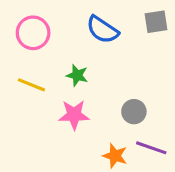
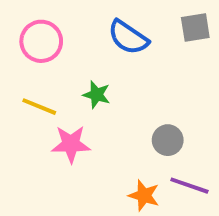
pink star: (74, 115) -> (71, 144), moved

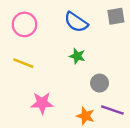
green star: (97, 95) -> (77, 56), moved
pink star: (71, 144) -> (42, 103), moved

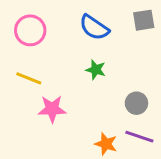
gray circle: (100, 83) -> (136, 103), moved
pink star: (42, 103) -> (52, 109), moved

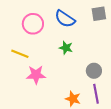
pink circle: (30, 30) -> (33, 24), moved
purple line: (139, 137) -> (96, 94), turned 60

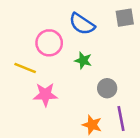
pink circle: (33, 24) -> (49, 43), moved
gray circle: (94, 71) -> (107, 88), moved

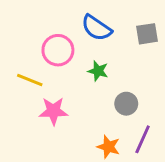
gray square: (125, 18) -> (147, 34), moved
purple line: (121, 118) -> (143, 139), turned 35

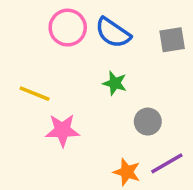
pink circle: (58, 50) -> (68, 28), moved
purple line: (143, 139) -> (167, 163), turned 36

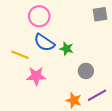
blue semicircle: (113, 33) -> (44, 43), moved
gray square: (172, 40) -> (100, 14), moved

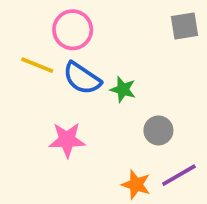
yellow line: (20, 55) -> (37, 65), moved

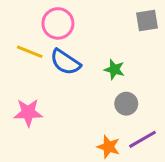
green star: (123, 89) -> (114, 69), moved
pink star: (67, 140) -> (28, 113), moved

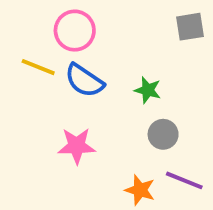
pink star: (28, 113) -> (77, 146), moved
purple line: (143, 139) -> (184, 180), turned 52

